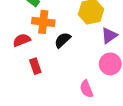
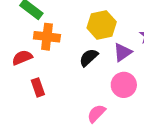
black semicircle: (63, 40) -> (89, 58), moved
pink semicircle: (86, 89) -> (96, 114), turned 66

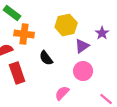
black semicircle: (89, 58) -> (46, 58), moved, turned -84
red rectangle: (38, 87) -> (17, 73), size x1.5

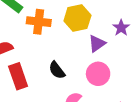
orange cross: (24, 34) -> (39, 22), moved
black semicircle: (46, 58) -> (57, 70), moved

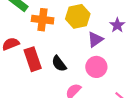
red rectangle: (18, 76) -> (33, 59), moved

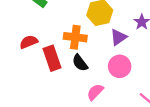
orange cross: (43, 20) -> (75, 37), moved

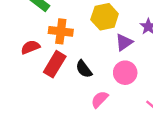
orange cross: (75, 37) -> (61, 31), moved
red rectangle: (52, 58) -> (55, 64), turned 50

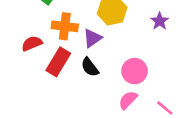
purple triangle: (124, 42) -> (92, 38), moved
pink semicircle: (100, 99) -> (128, 100), moved

